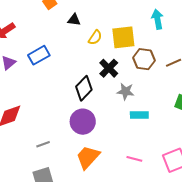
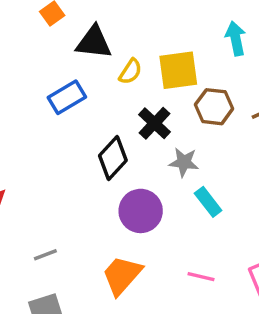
black triangle: (74, 20) -> (94, 42), size x1.6
blue rectangle: (39, 55) -> (67, 97), moved
cyan rectangle: (139, 115) -> (208, 202), turned 54
purple circle: (83, 122) -> (141, 211), moved

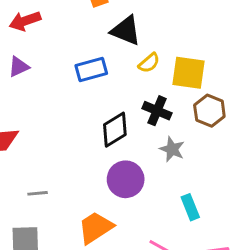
black cross: (155, 123) -> (157, 111), turned -36
cyan rectangle: (208, 202) -> (190, 207), moved

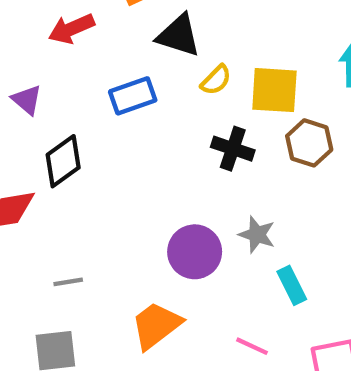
red arrow: (25, 21) -> (71, 29), moved
purple triangle: (19, 67) -> (27, 100), turned -50
black diamond: (115, 130) -> (63, 161), moved
gray star: (172, 149) -> (257, 235), moved

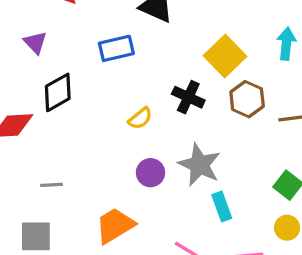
yellow semicircle: (216, 80) -> (140, 118), moved
yellow square: (274, 90) -> (225, 56), turned 36
gray star: (257, 235) -> (199, 165), size x1.5
purple circle: (195, 252) -> (150, 173), size x0.7

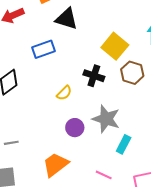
cyan rectangle: (222, 206) -> (124, 144), turned 54

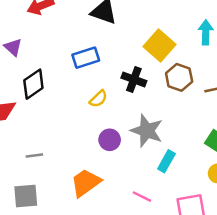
blue rectangle: (43, 49) -> (86, 58), moved

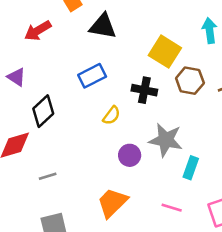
gray line: (34, 155) -> (48, 176), moved

